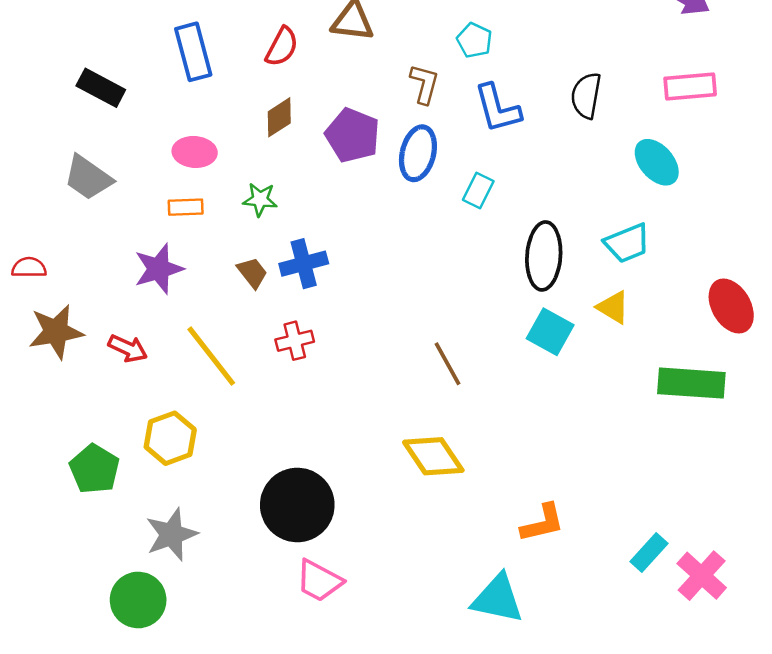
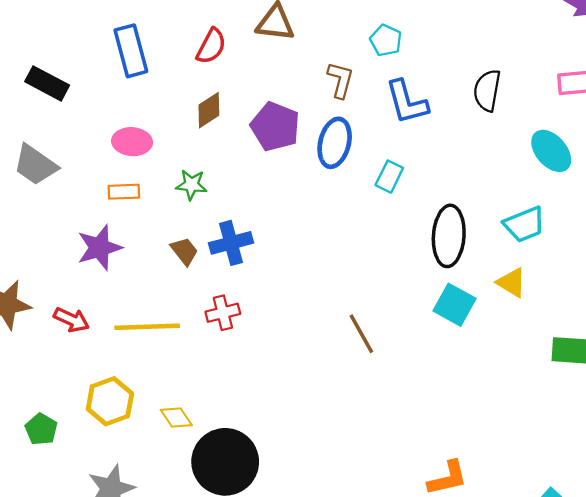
yellow line: (211, 356) -> (147, 327), turned -54
yellow diamond: (433, 456) -> (176, 418), moved, size x0.6
green pentagon: (94, 469) -> (41, 429), size x0.7

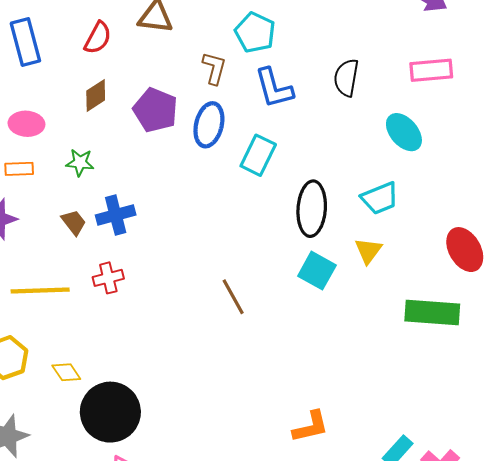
cyan pentagon: (386, 40) -> (255, 33), size x1.4
cyan rectangle: (389, 177) -> (258, 155), size x1.4
yellow triangle: (512, 283) -> (368, 251), turned 36

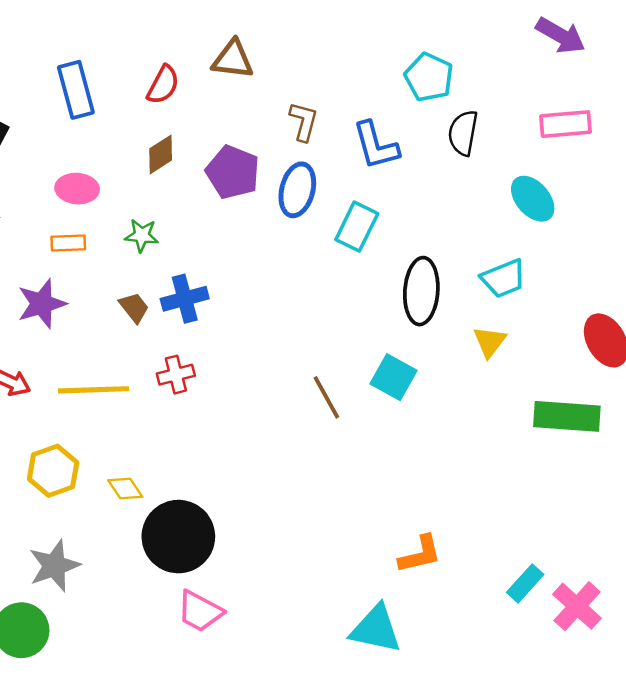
cyan pentagon: (255, 33) -> (429, 77), moved
cyan square: (317, 271) -> (393, 377), moved

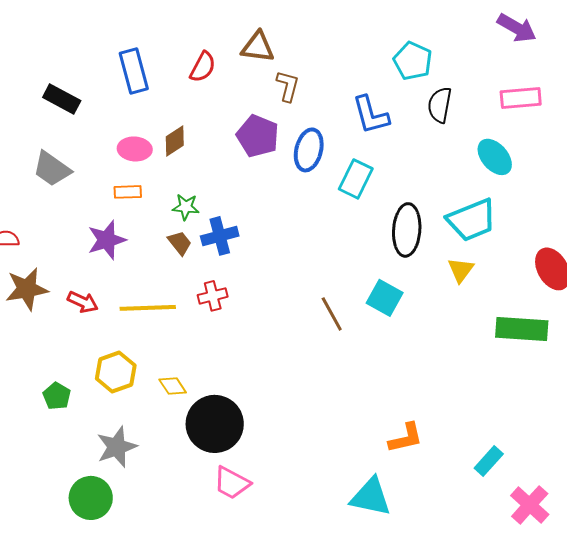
brown L-shape: (304, 121) -> (288, 86), moved
brown diamond: (161, 154) -> (175, 141), moved
green star: (142, 235) -> (186, 207), moved
cyan trapezoid: (504, 278) -> (472, 220), size x1.4
pink cross: (577, 606) -> (530, 505), moved

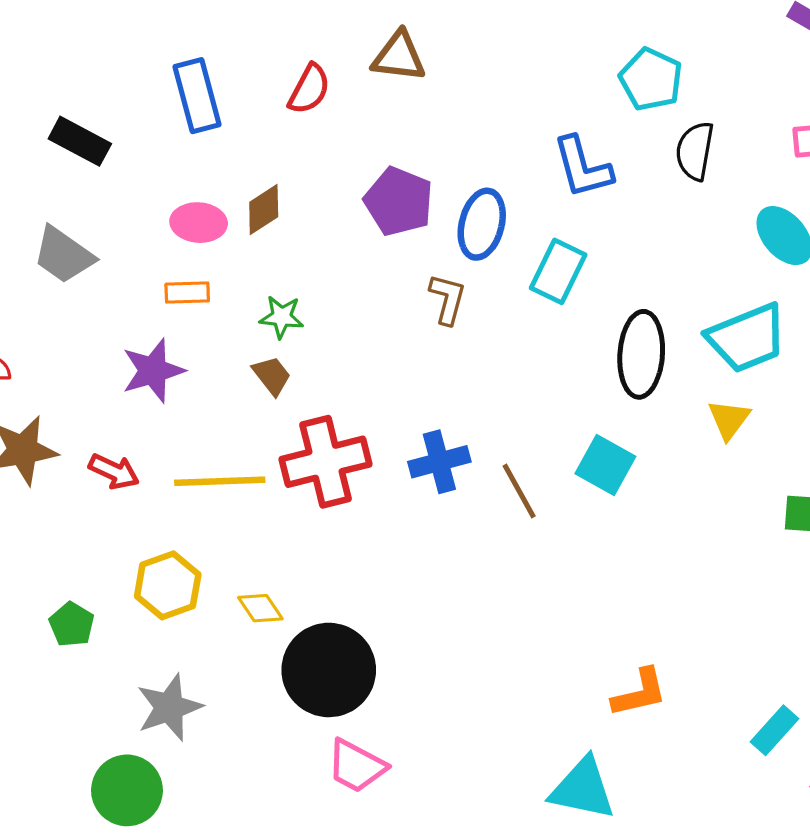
brown L-shape: (288, 86) -> (448, 299), moved
blue cross: (220, 236) -> (439, 462), moved
red cross: (213, 296) -> (325, 462), size x1.8

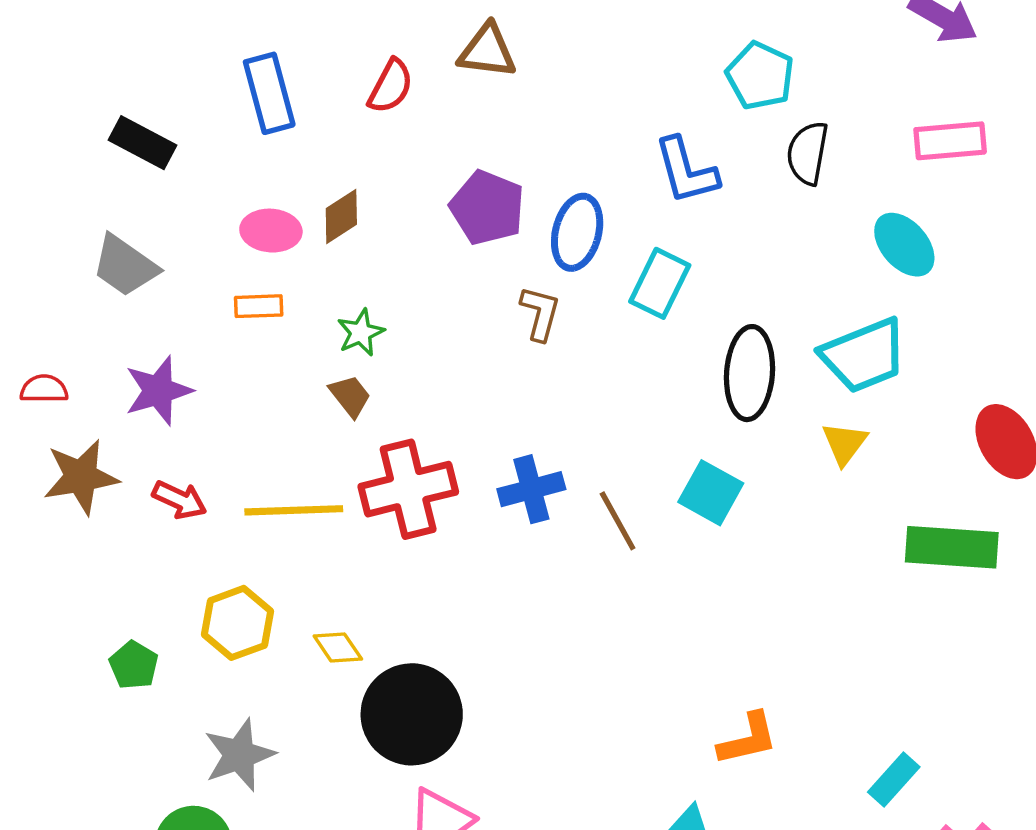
green star: (282, 317) -> (361, 333), turned -30
purple star: (153, 371) -> (158, 391), moved

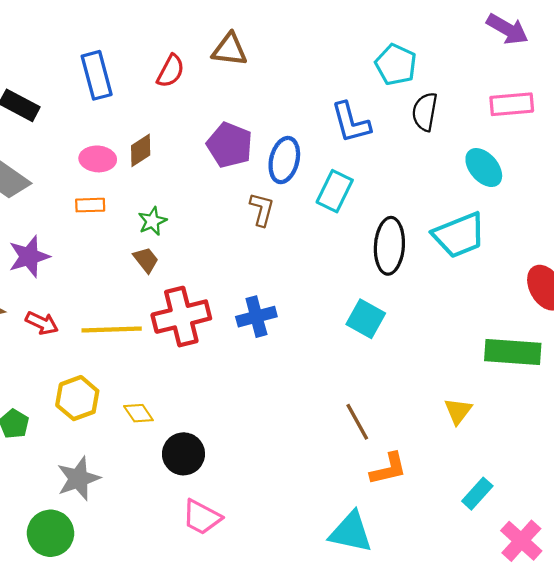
yellow triangle: (845, 443) -> (458, 411), moved
brown line: (618, 521) -> (357, 422), moved
black circle: (412, 714) -> (183, 454), size x0.7

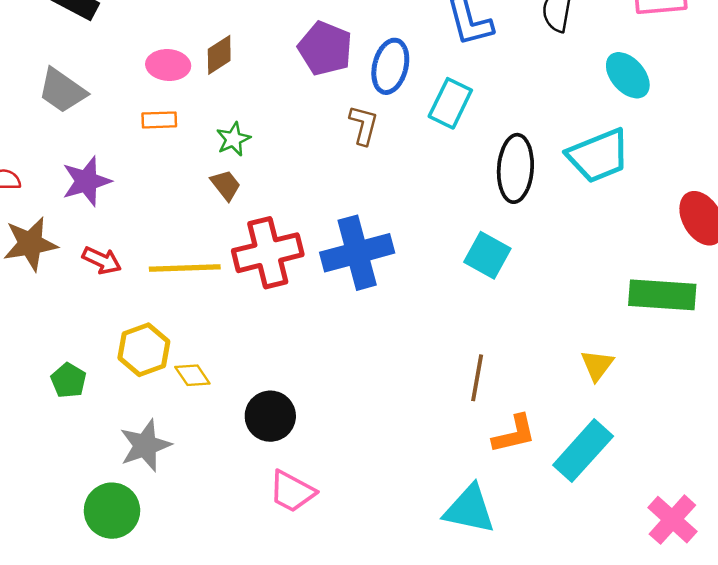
blue cross: (256, 317) -> (357, 253), size x1.5
yellow diamond: (138, 413) -> (192, 375), moved
brown line: (357, 422) -> (477, 378), turned 39
cyan rectangle: (477, 494) -> (583, 451), moved, size x1.6

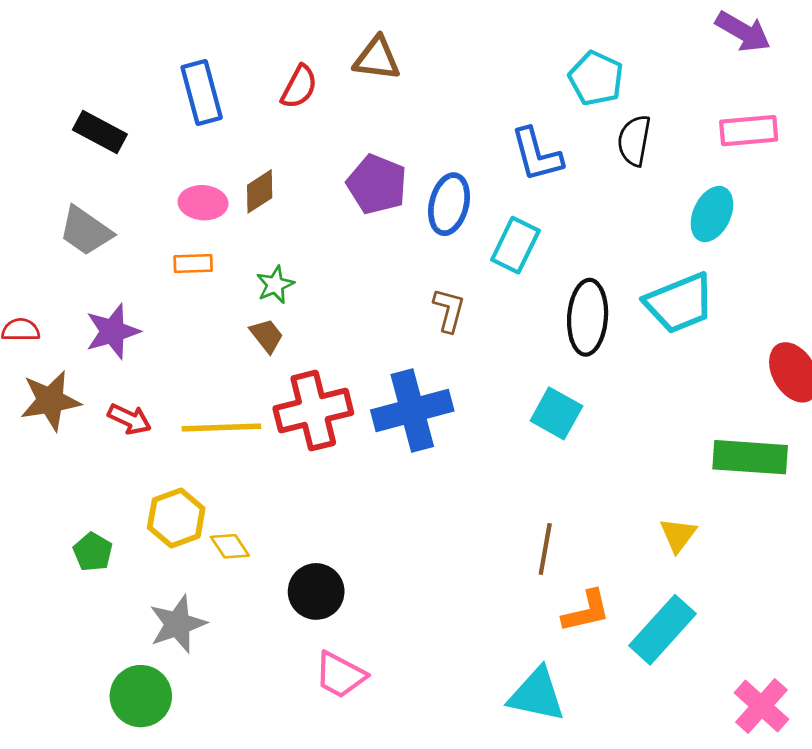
cyan ellipse: (628, 75) -> (712, 214), turned 66
brown L-shape: (363, 125) -> (449, 310), moved

